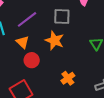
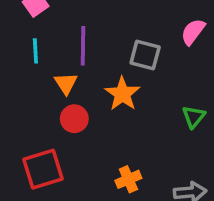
purple line: (27, 19) -> (83, 46), turned -65
orange cross: (68, 78) -> (128, 179), moved

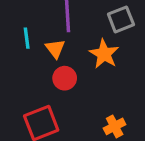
cyan line: (35, 51) -> (27, 38), moved
gray square: (145, 55) -> (121, 19), turned -32

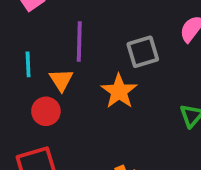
red circle: (65, 78) -> (46, 111), moved

